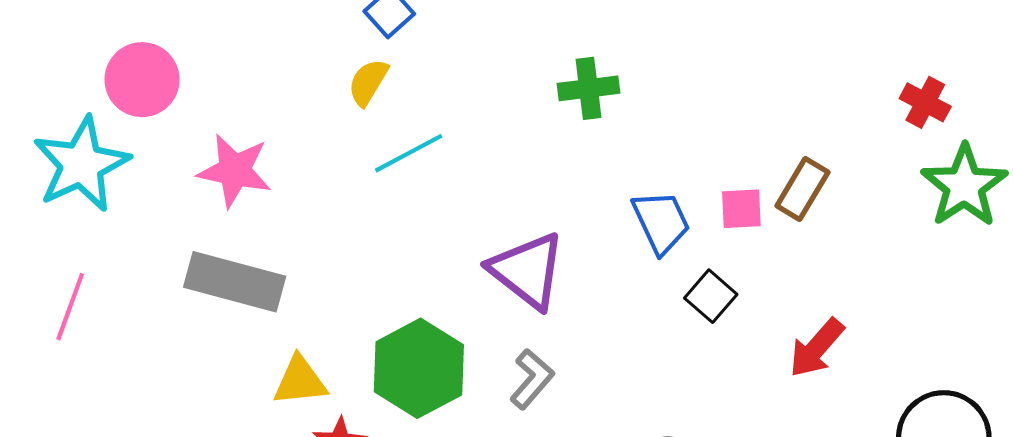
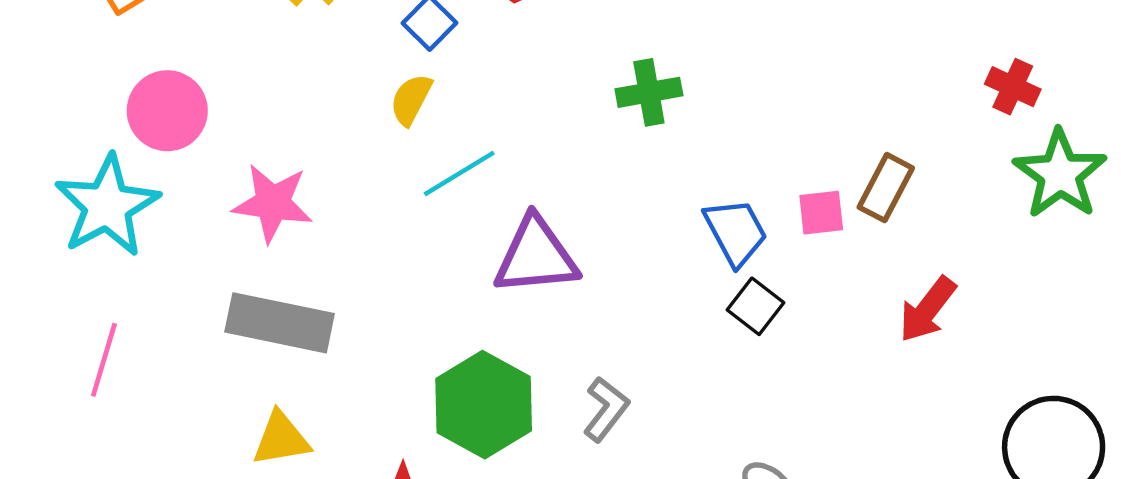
purple triangle: (527, 270) -> (536, 256), moved, turned -40
black square: (711, 296) -> (755, 306), moved
red arrow: (816, 348) -> (927, 310), moved
yellow triangle: (300, 381) -> (281, 439), moved

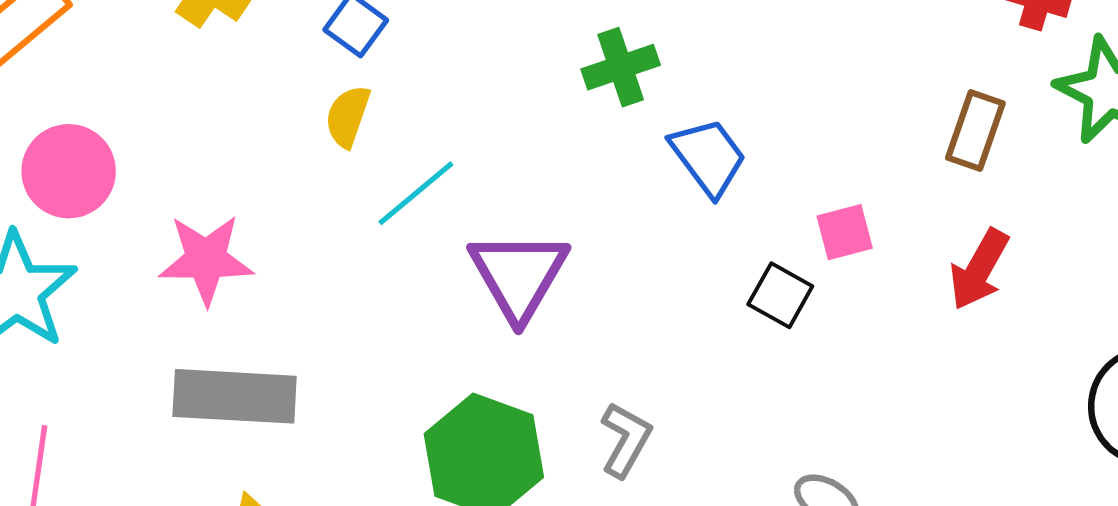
brown rectangle: (886, 188) -> (975, 131), moved
pink square: (821, 213) -> (845, 232), moved
blue trapezoid: (736, 232) -> (708, 157), moved
purple triangle: (536, 256) -> (519, 275), turned -46

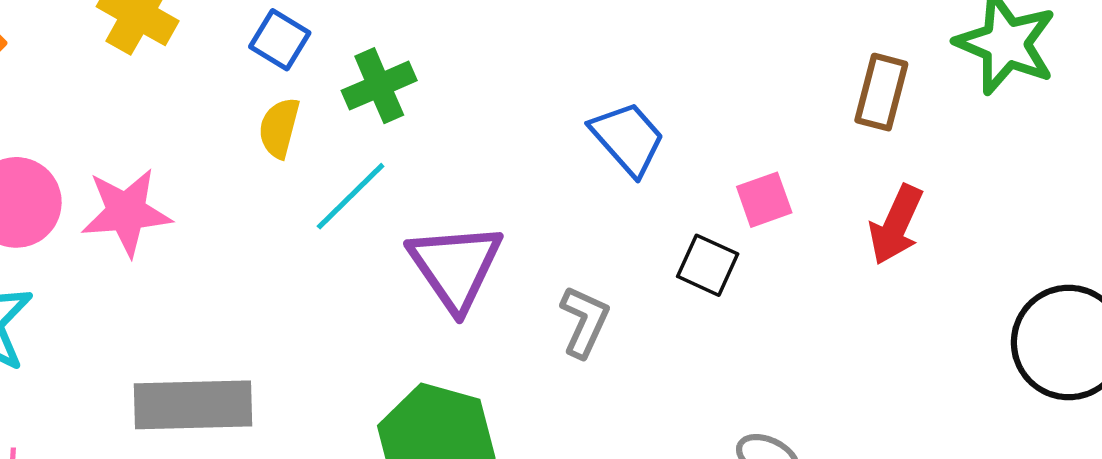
green cross: (621, 67) -> (379, 86), moved
pink star: (206, 259) -> (126, 212), moved
gray L-shape: (626, 440) -> (584, 322), moved

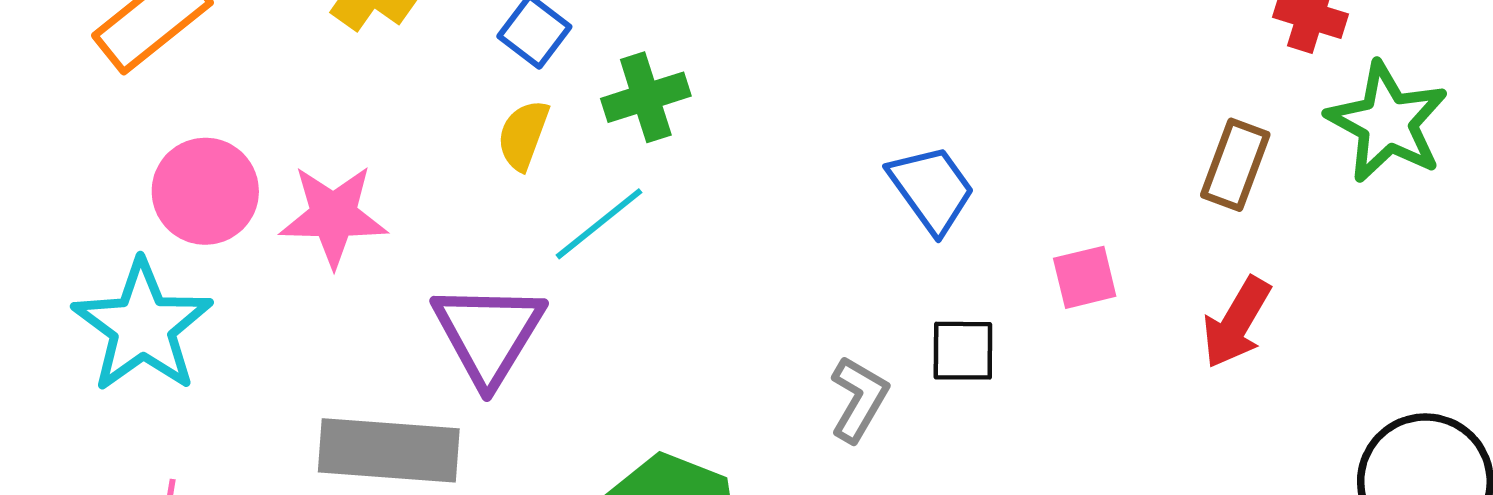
black square: (708, 265) -> (963, 351), moved, turned -30
purple triangle: (455, 267) -> (488, 334), moved

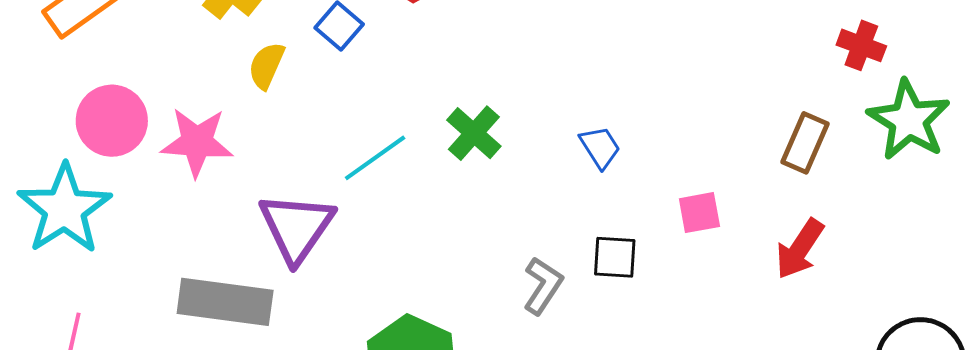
green cross: (646, 97) -> (474, 133), moved, turned -34
yellow semicircle: (523, 135) -> (266, 66), moved
blue trapezoid: (932, 189) -> (600, 147), size x0.7

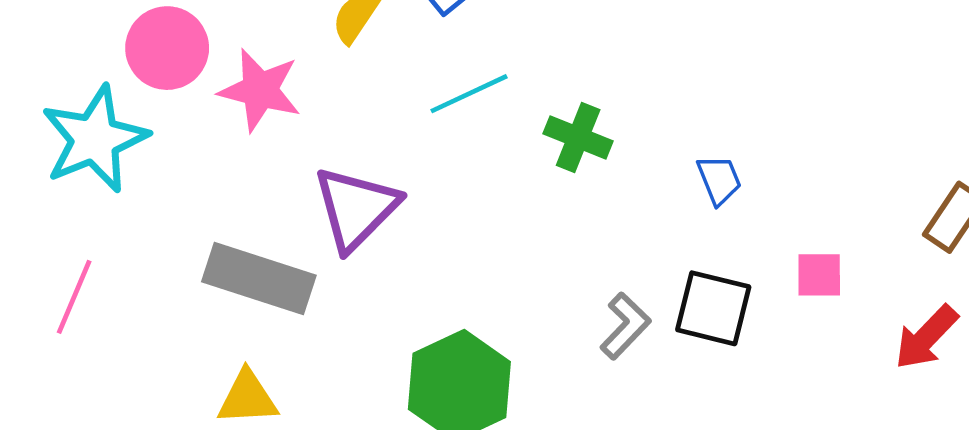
green cross: (474, 133) -> (578, 137), turned -30
cyan line: (375, 158) -> (469, 94), moved
black square: (615, 257) -> (713, 308), size x1.4

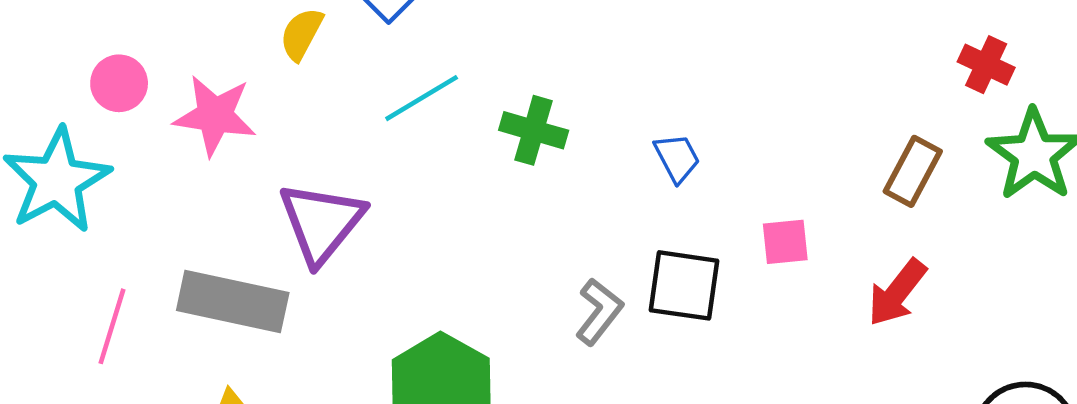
pink circle: (167, 48) -> (119, 83), size x0.7
pink line: (74, 297) -> (112, 326), moved

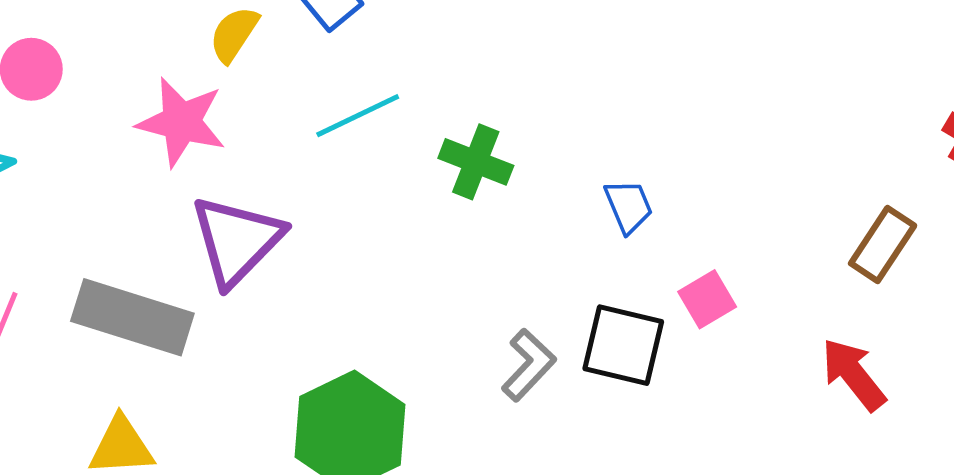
pink star: (215, 116) -> (181, 122), moved
pink square: (785, 242) -> (707, 299), moved, turned -30
red arrow: (897, 293) -> (853, 374), turned 98

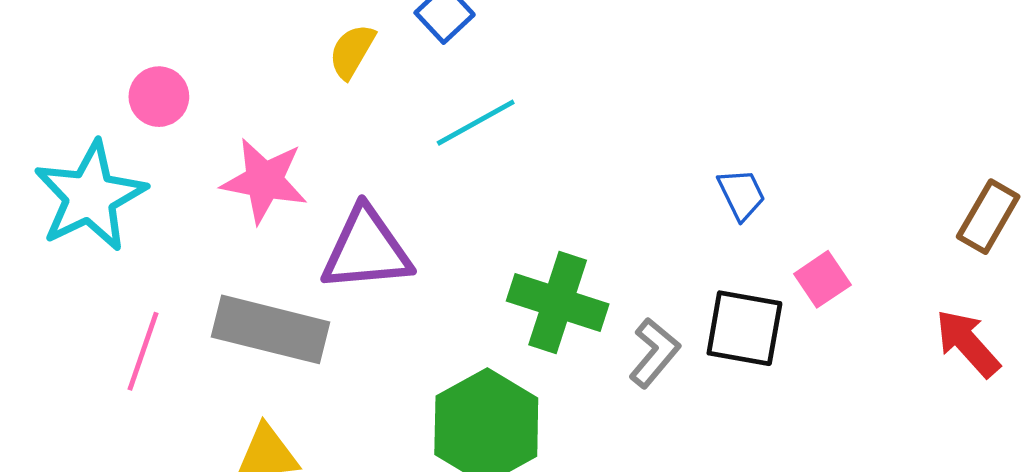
pink star: (181, 122) -> (264, 181), moved
green cross: (476, 162) -> (558, 303), moved, size x1.4
purple triangle: (237, 240) -> (366, 250), turned 44

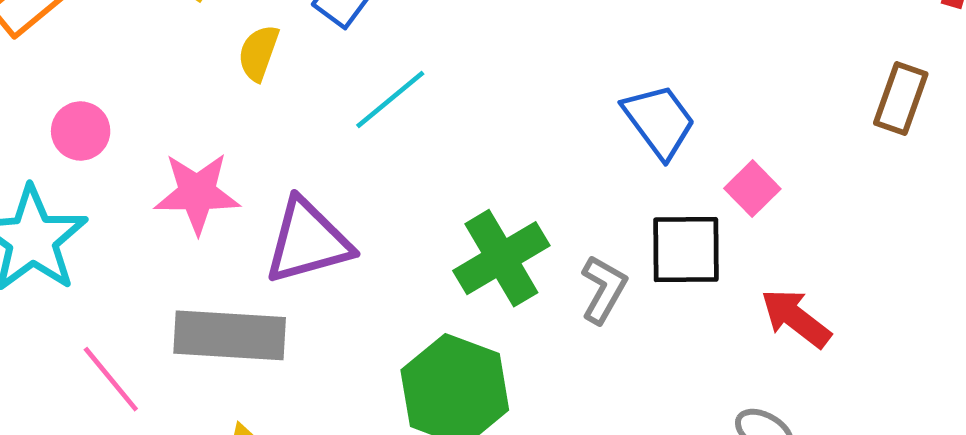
blue trapezoid: (741, 194) -> (659, 121), size x1.5
green cross: (558, 303) -> (501, 258), turned -38
red arrow: (968, 343) -> (796, 318), moved
pink line: (143, 351) -> (111, 379), turned -48

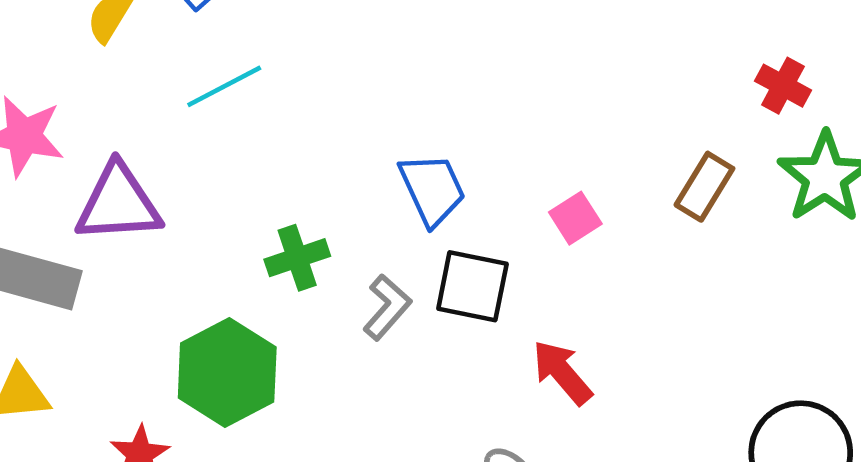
blue trapezoid: (659, 121) -> (432, 189), moved
pink square: (752, 189) -> (575, 218), moved
green cross: (501, 258) -> (297, 258), size x0.7

